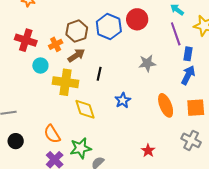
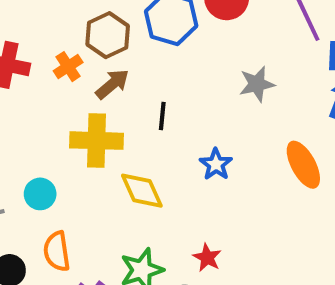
cyan circle: (40, 66) -> (40, 194), moved
orange semicircle: (52, 134) -> (57, 251), moved, turned 30
red star: (148, 151) -> (207, 258), moved

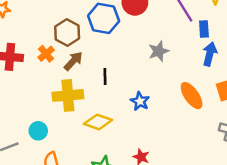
yellow diamond: (142, 191) -> (98, 122), turned -40

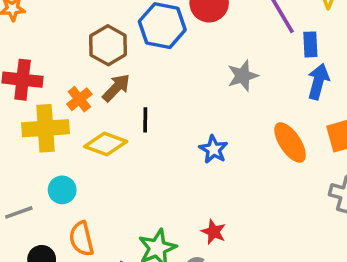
orange cross: (46, 54) -> (79, 99), moved
black line: (105, 76) -> (145, 120), moved
yellow cross: (68, 95) -> (45, 128), moved
yellow diamond: (98, 122) -> (106, 144), moved

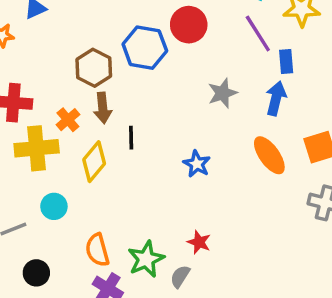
blue arrow: (318, 82) -> (276, 98), moved
brown arrow: (116, 88) -> (103, 108), turned 132
yellow diamond: (106, 144) -> (94, 162), turned -69
orange semicircle: (81, 239) -> (97, 250), moved

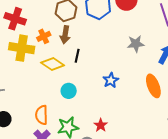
yellow diamond: (94, 162) -> (53, 64), turned 70
cyan circle: (54, 206) -> (69, 91), moved

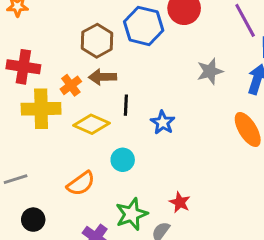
brown arrow: (65, 35) -> (102, 77), turned 90
blue star: (111, 80) -> (163, 122), moved
orange semicircle: (42, 115) -> (81, 184), moved, turned -114

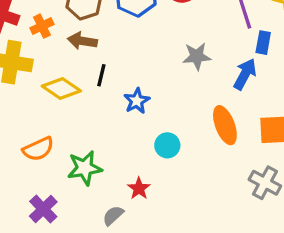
orange cross: (71, 85) -> (42, 26), moved
cyan circle: (123, 160) -> (167, 145), moved
green star: (132, 214) -> (85, 168), moved

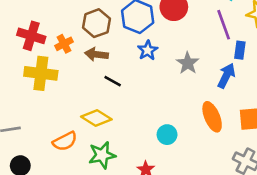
gray star: (197, 56) -> (188, 63), turned -30
black line: (101, 75) -> (113, 81), turned -72
yellow diamond: (61, 88) -> (96, 118), moved
blue star: (137, 101) -> (148, 50), moved

